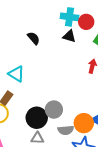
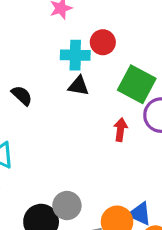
red circle: (86, 22) -> (103, 42), moved

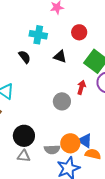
cyan cross: (75, 55) -> (38, 35), moved
gray circle: (67, 206) -> (62, 101), moved

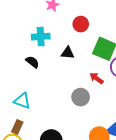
red arrow: (81, 87) -> (96, 78), turned -56

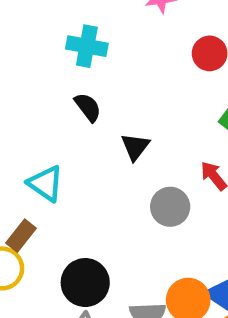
cyan cross: (41, 37) -> (87, 46), moved
black triangle: (68, 53) -> (135, 147), moved, turned 48

